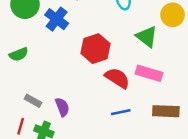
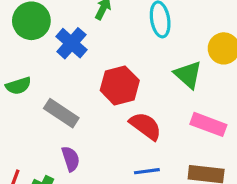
pink rectangle: (149, 73) -> (208, 124), moved
gray rectangle: (33, 101) -> (61, 113), moved, size x1.5

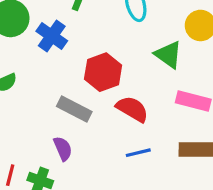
gray rectangle: (61, 113) -> (74, 109), moved

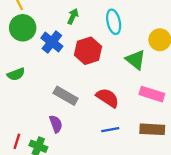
red hexagon: (103, 72) -> (88, 51), moved

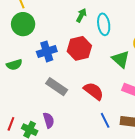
green arrow: (73, 16) -> (81, 15), moved
blue cross: (52, 42) -> (47, 51), moved, turned 30
purple semicircle: (56, 124) -> (49, 120), moved
blue line: (110, 130) -> (105, 120), moved, turned 70

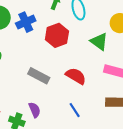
blue cross: (47, 51) -> (26, 22), moved
blue line: (105, 120) -> (75, 110), moved

